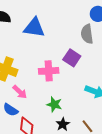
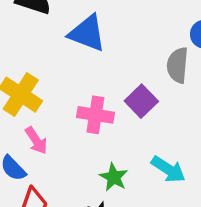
green star: (54, 104) -> (114, 177), moved

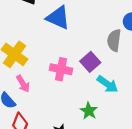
cyan arrow: (168, 169) -> (107, 84), moved
green star: (114, 177) -> (89, 111), moved

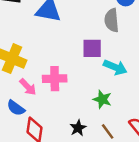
purple square: (90, 62) -> (92, 48), turned -36
pink cross: (61, 69) -> (55, 79), moved

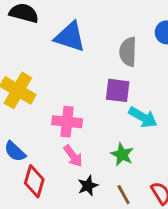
gray semicircle: (112, 20) -> (128, 52), moved
pink arrow: (28, 87) -> (73, 156), moved

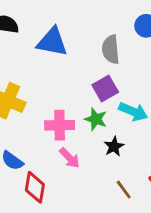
purple square: (118, 90) -> (105, 89), turned -30
green star: (122, 154) -> (96, 119), moved
black star: (88, 186) -> (114, 146), moved

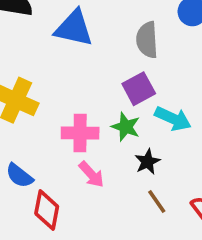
brown line: (124, 190) -> (157, 201), moved

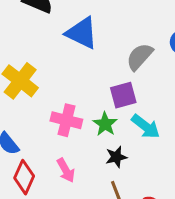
gray semicircle: (147, 40) -> (140, 57), turned 32
pink arrow: (91, 174) -> (66, 170), moved

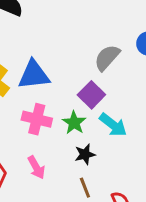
blue triangle: (82, 33) -> (34, 75), moved, turned -32
purple square: (123, 95) -> (91, 95), turned -30

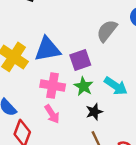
purple square: (91, 95) -> (80, 60), moved, turned 30
pink arrow: (36, 167) -> (52, 114), moved

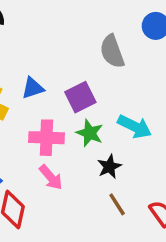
gray semicircle: (107, 31) -> (112, 51), turned -50
blue triangle: (47, 49) -> (33, 88), size x0.6

